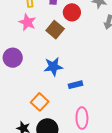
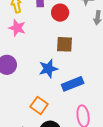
brown square: (55, 30) -> (64, 44), moved, turned -30
blue rectangle: (75, 85) -> (73, 84), size x1.5

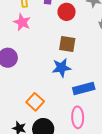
blue star: (48, 69) -> (61, 68), moved
blue rectangle: (73, 84) -> (84, 89), moved

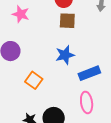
brown square: (67, 44) -> (67, 21), moved
orange square: (35, 102) -> (34, 80), moved

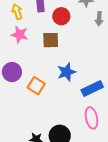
brown square: (67, 21) -> (51, 40), moved
orange square: (34, 80) -> (36, 86), moved

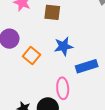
pink ellipse: (91, 118) -> (63, 88), moved

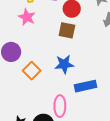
brown square: (52, 12) -> (67, 30), moved

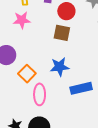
pink star: (27, 17) -> (22, 20), turned -30
pink ellipse: (60, 106) -> (40, 94), moved

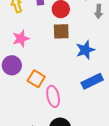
pink star: (22, 20) -> (21, 39), moved
blue star: (60, 67) -> (85, 50), moved

